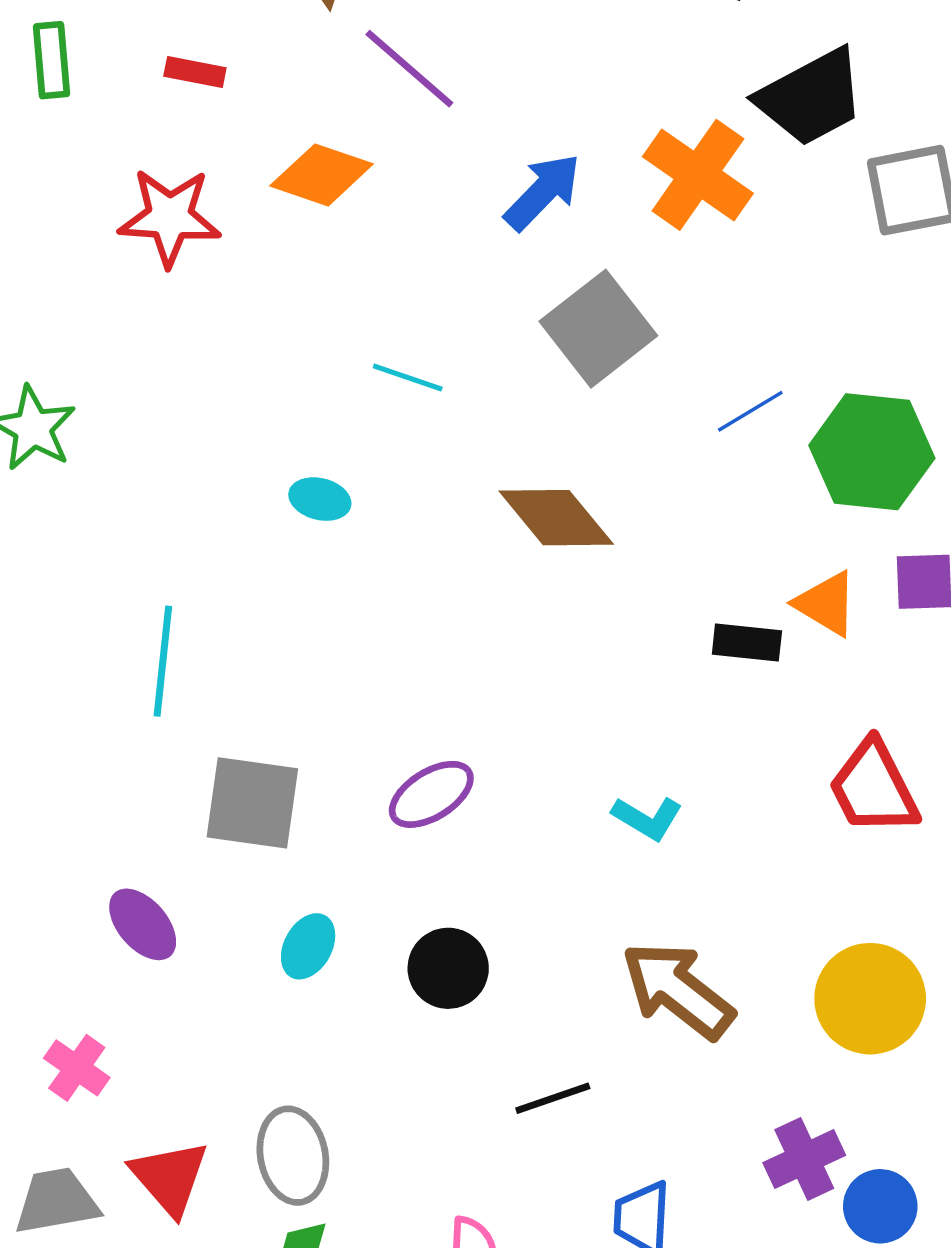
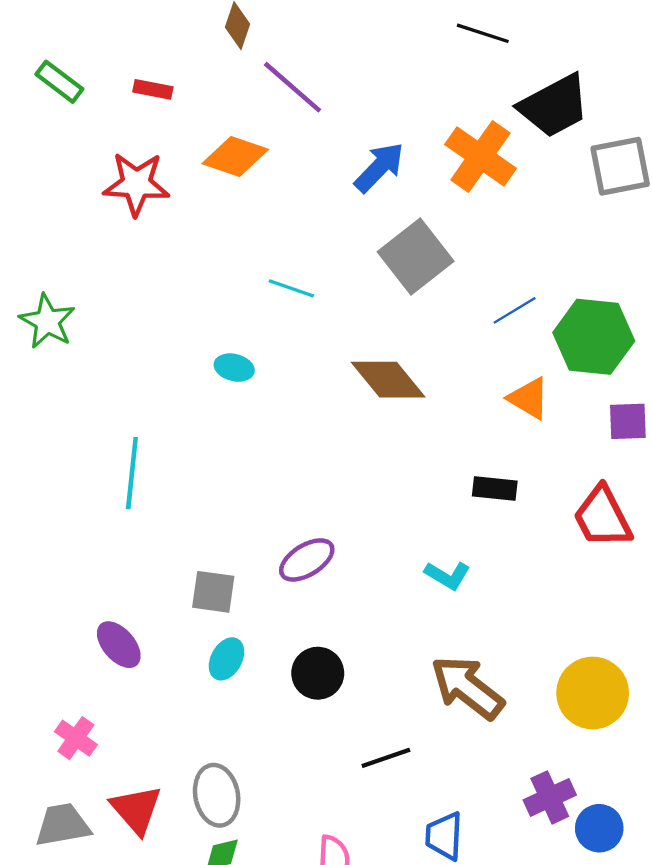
green rectangle: (51, 60) -> (59, 82), turned -48
orange triangle: (826, 604) -> (529, 398), moved
black rectangle: (747, 643) -> (495, 488), moved
red trapezoid: (874, 788) -> (603, 517), moved
gray square: (252, 803) -> (213, 592), moved, size x0.7

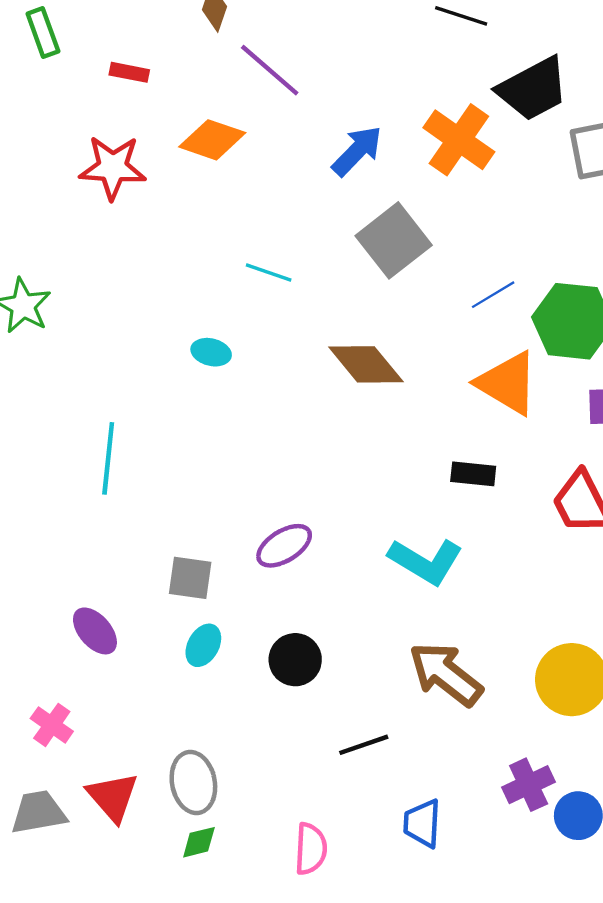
green rectangle: (59, 82) -> (43, 33), moved, turned 33
orange triangle: (529, 398) -> (508, 383), size x1.5
cyan L-shape: (447, 575) -> (426, 561), size x1.6

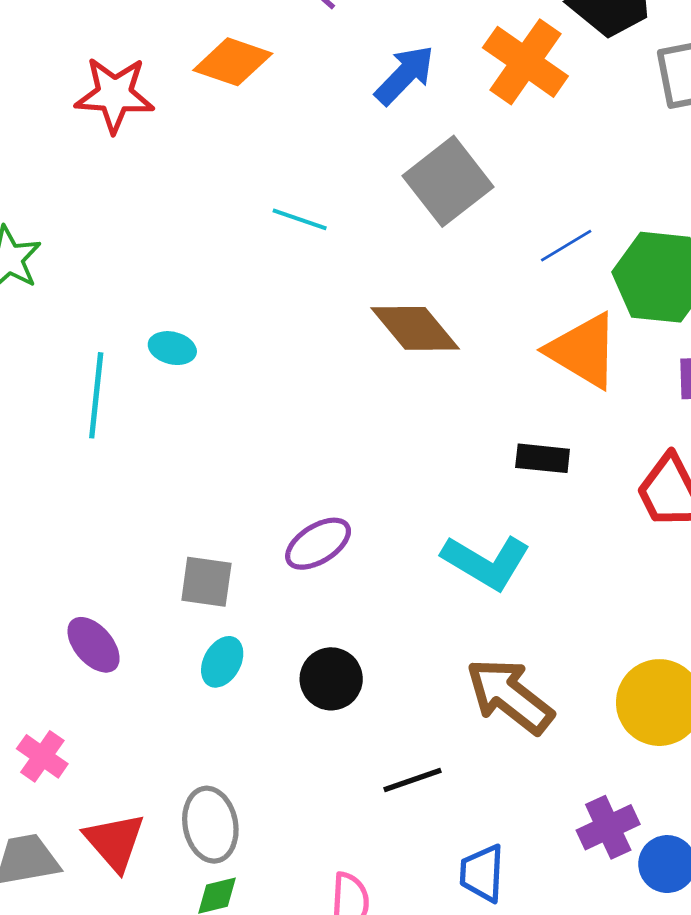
cyan ellipse: (211, 352) -> (172, 348), moved
cyan line: (108, 458) -> (96, 395), moved

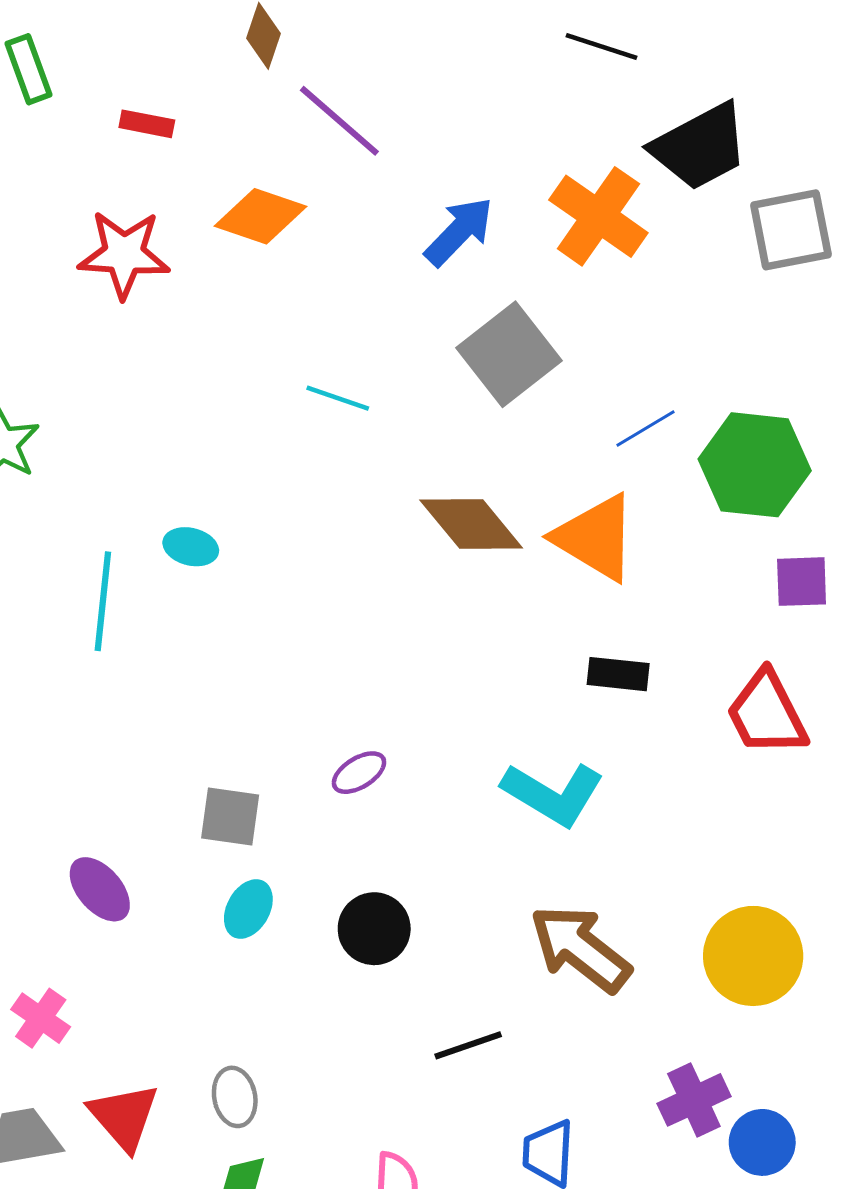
orange triangle: (583, 351) -> (595, 538), moved
purple ellipse: (318, 544) -> (359, 773), size x0.7
gray ellipse: (210, 825) -> (235, 1097), size x0.7

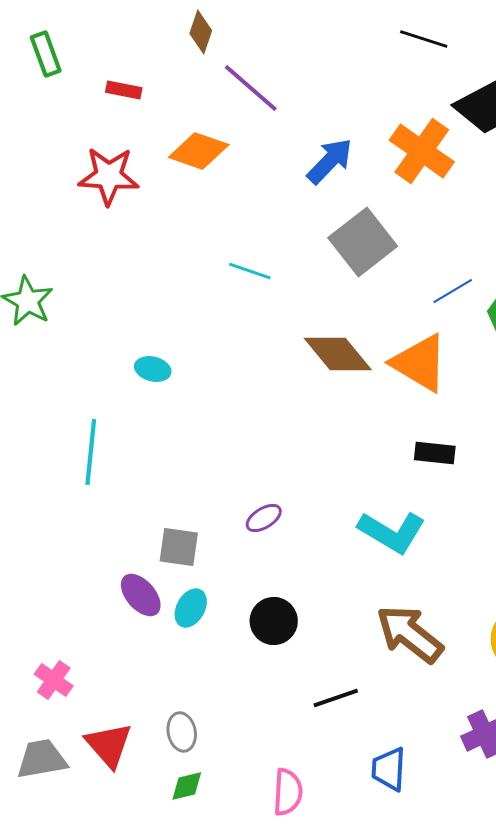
cyan line: (103, 601) -> (91, 452), moved
purple ellipse: (100, 889) -> (141, 595), moved

